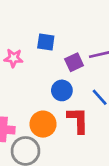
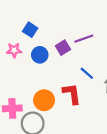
blue square: (46, 42) -> (30, 30), moved, turned 32
blue circle: (62, 90) -> (40, 55), moved

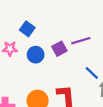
blue line: (87, 73) -> (92, 73), moved

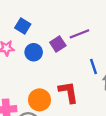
blue line: (92, 73) -> (94, 66), turned 32

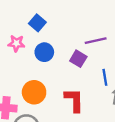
purple square: (58, 44) -> (78, 59), moved, turned -35
orange circle: (40, 100) -> (34, 92), moved

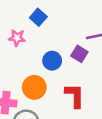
blue circle: (44, 52) -> (52, 61), moved

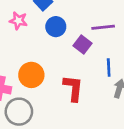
blue circle: (52, 61) -> (56, 27), moved

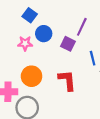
pink star: (18, 21) -> (25, 43), moved
purple line: (103, 27) -> (82, 27), turned -48

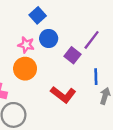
orange circle: (32, 76) -> (25, 69), moved
red L-shape: (67, 80) -> (63, 95), turned 120

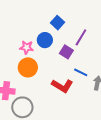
blue square: (38, 15) -> (58, 23), moved
blue line: (96, 77) -> (81, 72), moved, turned -56

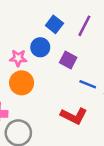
purple line: (81, 37) -> (84, 26), moved
red L-shape: (62, 86) -> (74, 116), moved

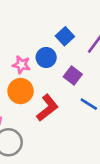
red L-shape: (74, 116) -> (47, 108), moved, turned -75

